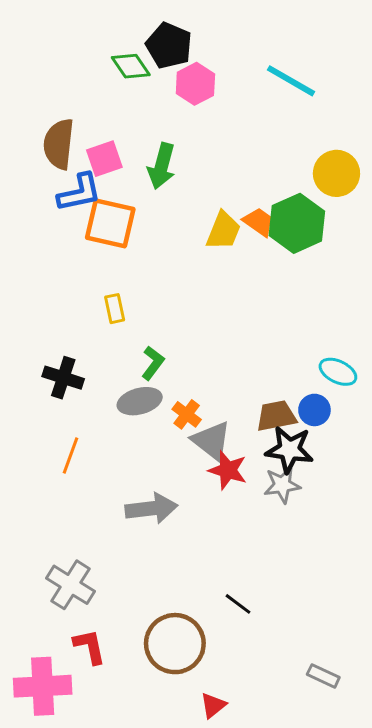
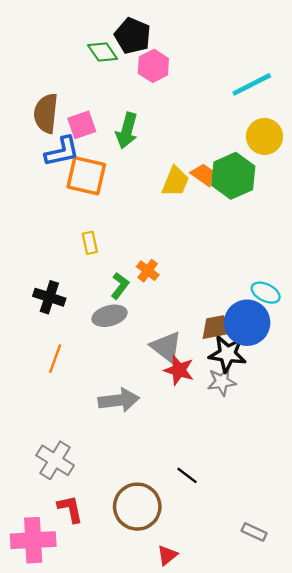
cyan line: (291, 81) -> (252, 84), moved, turned -57
blue circle: (314, 410) -> (247, 323), size x1.8
orange cross: (187, 414) -> (148, 271), moved

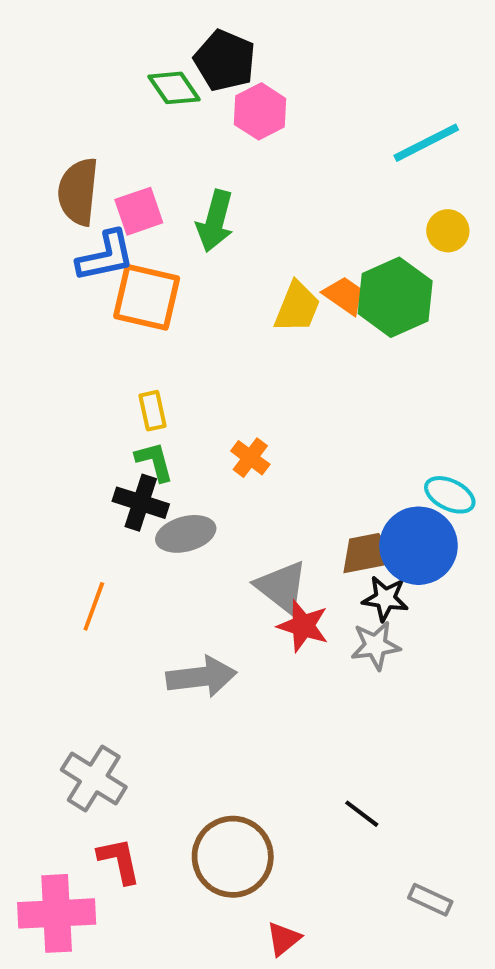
yellow circle: (264, 136) -> (448, 231), size x0.7
green L-shape: (120, 286) -> (154, 462), moved, turned -52
black cross: (49, 297) -> (141, 503), moved
black star: (227, 354) -> (385, 599), size x0.7
black line: (187, 475) -> (362, 814), moved

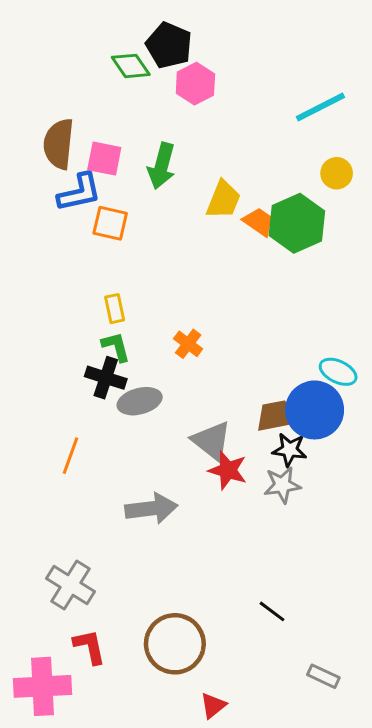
pink square: (139, 211) -> (104, 159), turned 30
orange square: (147, 297) -> (110, 223), size x0.7
yellow trapezoid: (297, 307) -> (223, 200), moved

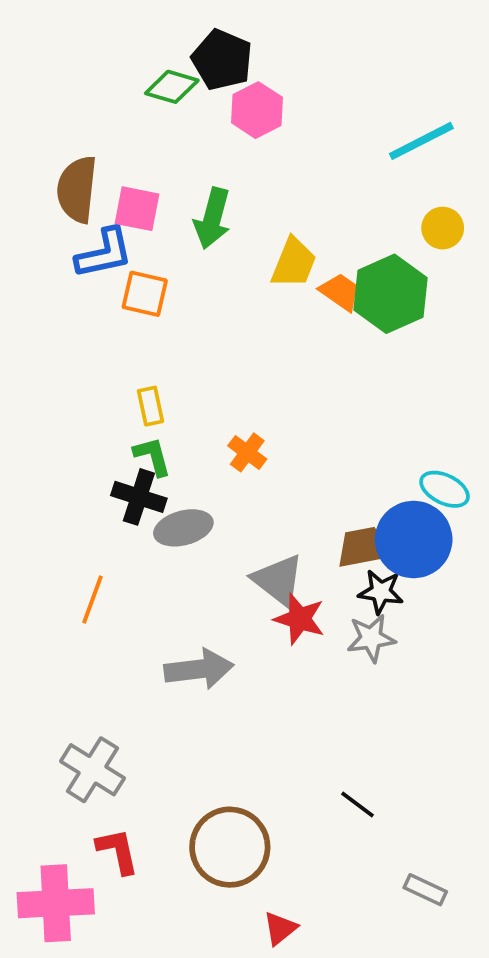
green diamond: (131, 66) -> (172, 87), turned -39

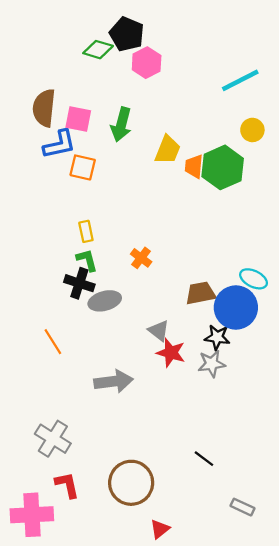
orange trapezoid: (340, 292) -> (194, 166), turned -120
brown trapezoid: (363, 547) -> (201, 293), moved
gray triangle: (278, 580) -> (159, 331), size x0.7
orange line: (92, 599) -> (53, 342), turned -52

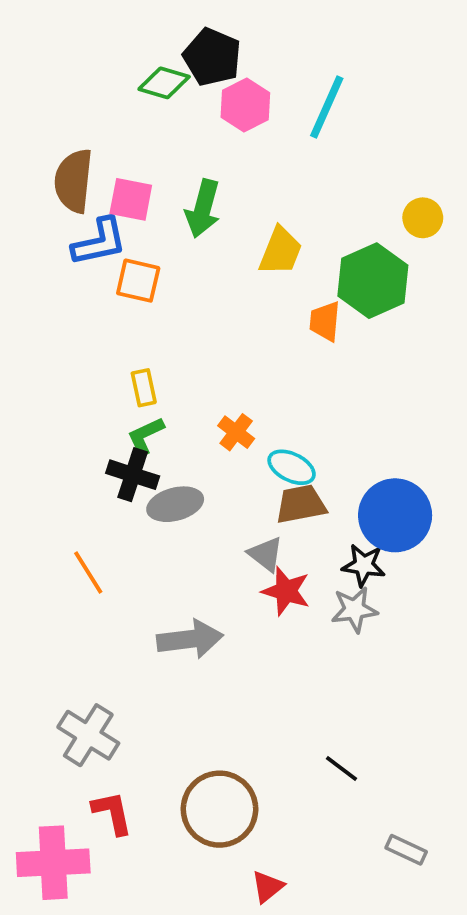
cyan line: (240, 80) -> (327, 107), moved, turned -39
orange trapezoid: (194, 166) -> (325, 321), moved
green L-shape: (87, 260) -> (146, 436), turned -100
cyan ellipse: (254, 279) -> (292, 467), moved
brown trapezoid: (201, 293) -> (301, 504), moved

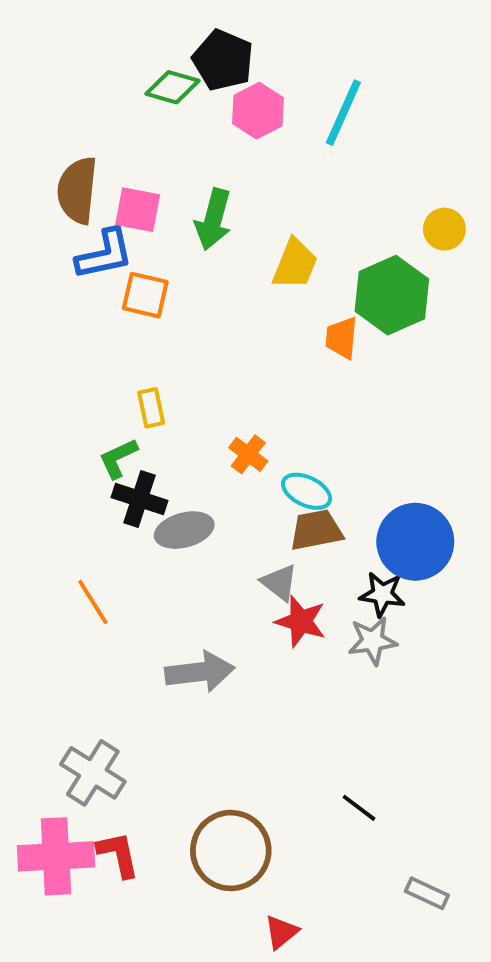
green L-shape: (146, 436) -> (118, 458), moved
pink cross: (53, 863) -> (56, 856), moved

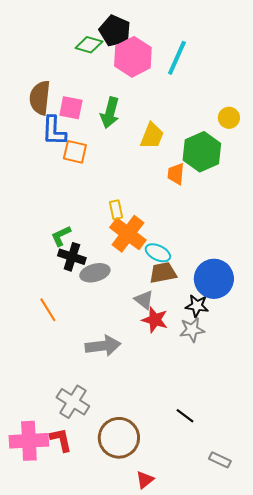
pink hexagon: (258, 111) -> (133, 57), size x1.4
blue L-shape: (105, 254) -> (54, 131), turned 104
yellow rectangle: (151, 408) -> (116, 210), moved
orange cross: (248, 454) -> (128, 234), size x1.8
gray cross: (93, 773) -> (73, 402), moved

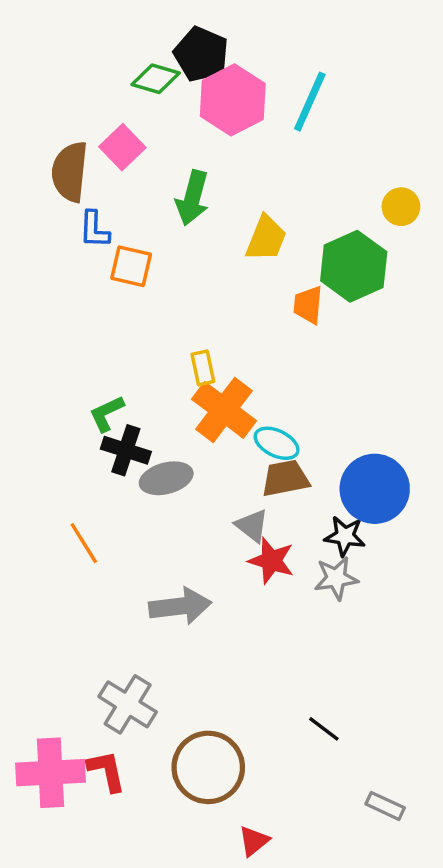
pink square: (71, 108) -> (122, 147), moved, turned 35
blue L-shape: (54, 131) -> (94, 229), size x0.7

